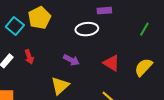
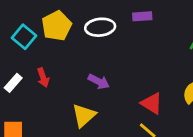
white ellipse: (87, 29) -> (100, 27), moved
red triangle: (112, 63) -> (152, 103), moved

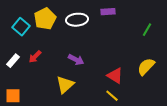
red arrow: (43, 77) -> (35, 57), turned 64

